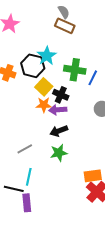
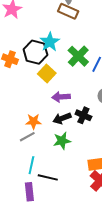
green cross: (75, 70) -> (78, 56), turned 35
black cross: (61, 95) -> (83, 115), moved
orange star: (44, 105) -> (33, 121), moved
black line: (14, 189) -> (48, 177), moved

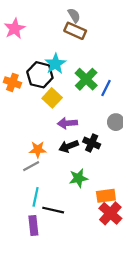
green star: (62, 141) -> (78, 178), moved

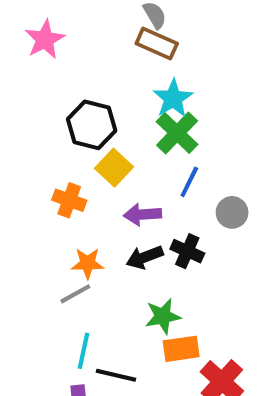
cyan star: (55, 64) -> (173, 98), moved
orange cross: (12, 82) -> (69, 200), moved
blue line: (106, 88) -> (189, 182), moved
orange rectangle: (106, 196) -> (181, 349), moved

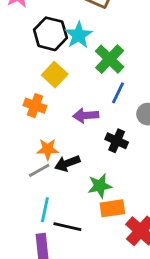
cyan star: (173, 98) -> (79, 35), moved
black hexagon: (92, 125) -> (50, 34), moved
yellow square: (114, 168) -> (55, 75), moved
black arrow: (145, 257) -> (67, 163), moved

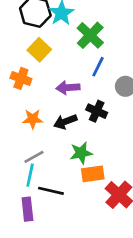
black arrow: (67, 163) -> (65, 122), moved
gray line: (39, 170) -> (34, 157), moved

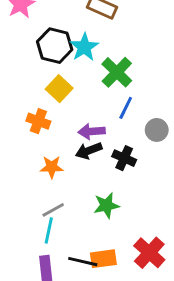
black arrow: (65, 122) -> (89, 151), moved
orange rectangle: (93, 174) -> (103, 259), moved
black line: (51, 191) -> (83, 262), moved

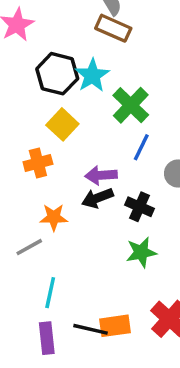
orange cross: (38, 121) -> (38, 163), turned -35
green star: (106, 205) -> (141, 252), moved
gray line: (53, 210) -> (29, 247), moved

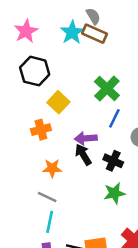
black hexagon: (57, 74) -> (35, 71), moved
cyan star: (92, 75) -> (72, 32), moved
black arrow: (97, 198) -> (83, 155), turned 80
gray line: (29, 247) -> (47, 197), moved, turned 54

